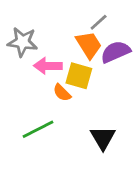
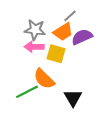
gray star: (22, 42) -> (35, 30), moved
orange trapezoid: (89, 45) -> (63, 32), turned 90
orange semicircle: (62, 93) -> (44, 79), moved, size x1.6

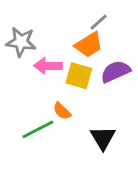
gray star: (35, 30) -> (21, 42), moved
purple semicircle: (82, 37) -> (116, 72), moved
orange semicircle: (44, 79) -> (62, 111), size x0.6

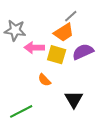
green line: (38, 129) -> (21, 111), moved

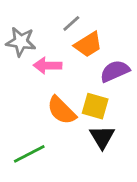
gray line: (71, 16) -> (71, 23), moved
yellow square: (57, 55) -> (95, 106), moved
orange semicircle: (44, 80) -> (61, 110), size x1.6

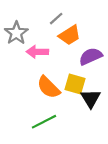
gray star: (21, 42) -> (16, 33), turned 30
black triangle: (102, 137) -> (91, 98), moved
green line: (29, 154) -> (44, 122), moved

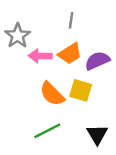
gray line: (56, 19) -> (71, 20), moved, turned -40
orange trapezoid: (70, 35) -> (70, 54), moved
black triangle: (91, 98) -> (97, 134), moved

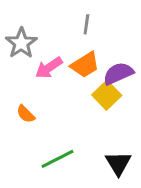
pink arrow: (40, 56) -> (49, 68), turned -35
yellow square: (81, 90) -> (107, 95), moved, turned 30
orange semicircle: (52, 94) -> (26, 114), moved, size x0.6

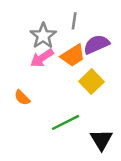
gray star: (21, 43) -> (43, 36), moved
purple semicircle: (118, 73) -> (96, 44), moved
green line: (57, 159) -> (65, 122), moved

